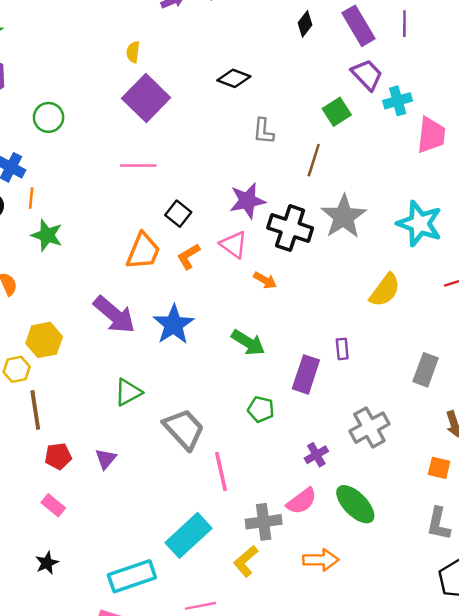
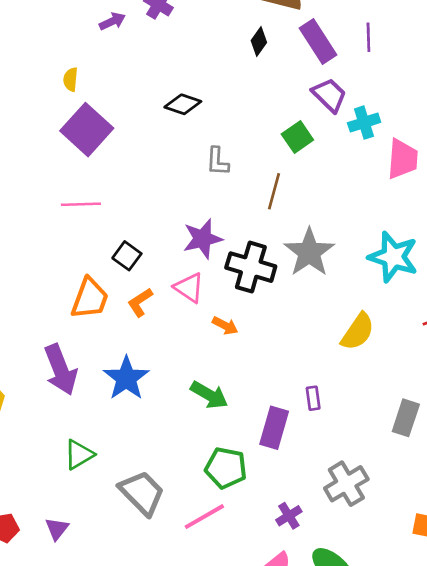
purple arrow: (114, 315) -> (61, 370), turned 30
green pentagon: (261, 409) -> (226, 468), size x1.4
pink line: (221, 472) -> (204, 517), moved, turned 75

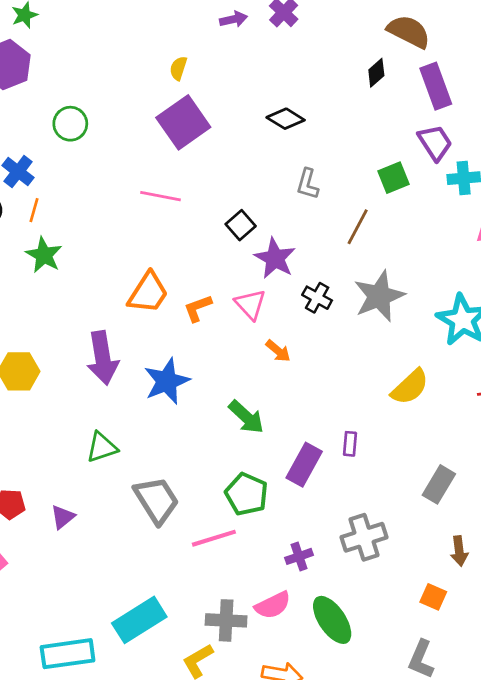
purple star: (203, 239) -> (275, 258), turned 30
black square: (127, 256) -> (241, 225), moved
black cross: (251, 267) -> (317, 298), size x0.6

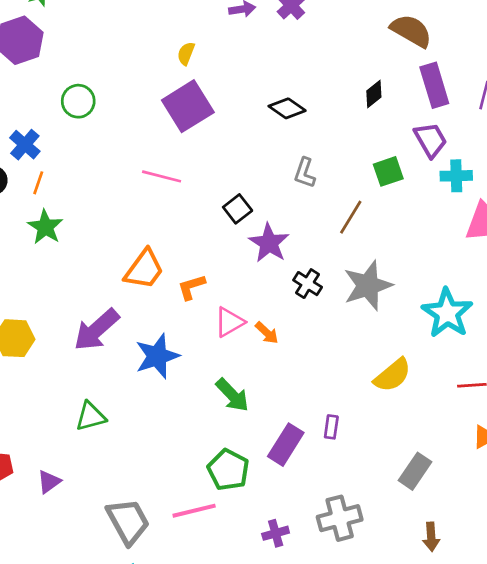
black diamond: (376, 73) -> (374, 94), moved
pink triangle: (250, 304) -> (229, 322), moved, turned 40
purple arrow: (103, 358) -> (96, 330), turned 54
gray trapezoid: (156, 500) -> (128, 521), moved

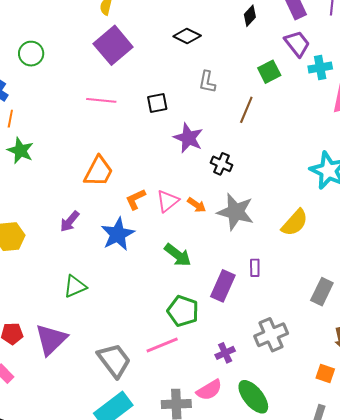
black square: (238, 209) -> (157, 103), moved, turned 35
gray star: (368, 286) -> (236, 212), moved, turned -30
orange L-shape: (191, 287) -> (136, 199), moved
purple arrow: (96, 330) -> (70, 221), size x0.6
purple triangle: (49, 482) -> (51, 339), size x1.8

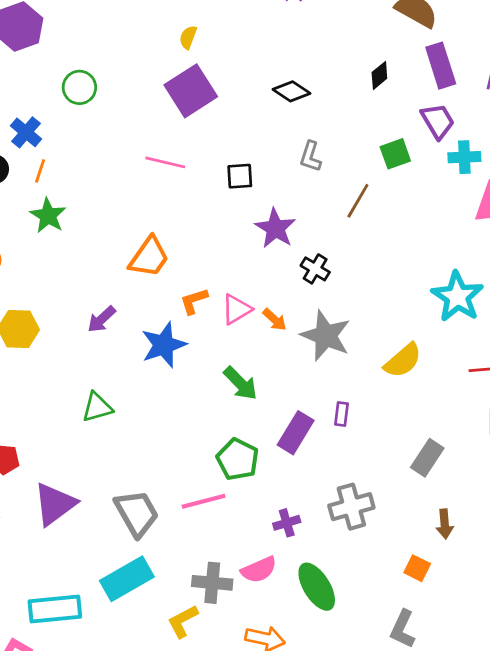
purple triangle: (51, 339) -> (55, 504), moved

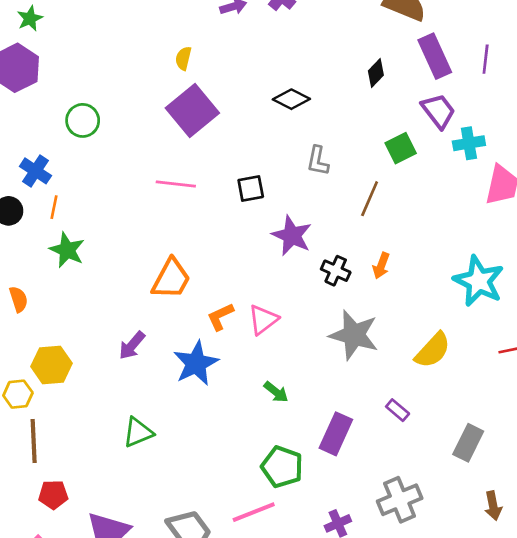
orange arrow: (275, 320) -> (381, 266), moved, turned 75
green arrow: (241, 383) -> (276, 392), size x0.7
purple rectangle: (342, 414) -> (398, 410), moved, turned -50

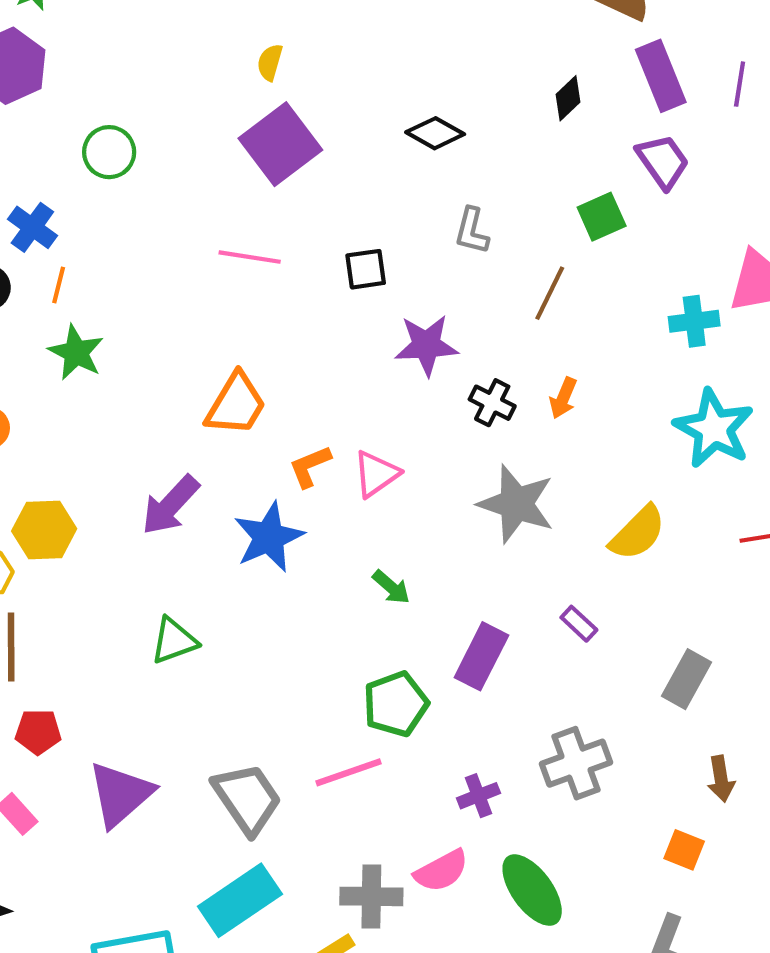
cyan cross: (469, 143) -> (694, 321), moved
purple star: (292, 236) -> (426, 345), turned -30
purple arrow: (132, 345) -> (170, 505), size x1.4
green pentagon: (282, 467) -> (396, 704), turned 30

